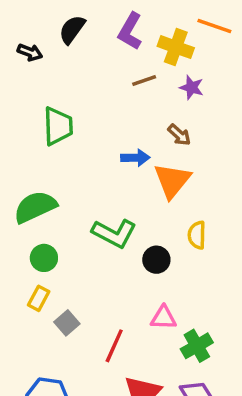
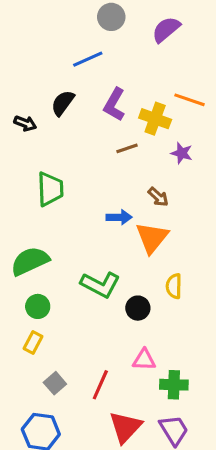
purple star: (192, 87) -> (182, 153), moved
gray square: (67, 323) -> (55, 383), moved
green cross: (197, 346) -> (174, 385), turned 32

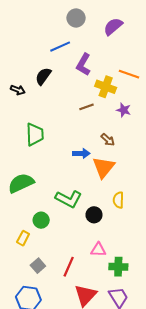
purple L-shape: (114, 105) -> (83, 65), moved
green circle: (38, 306) -> (41, 220), moved

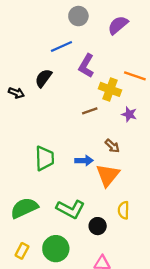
green trapezoid: (35, 134) -> (45, 158), moved
green semicircle: (21, 183) -> (24, 208), moved
green circle: (41, 220) -> (56, 249), moved, size x1.5

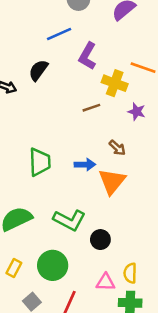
yellow semicircle: (124, 210) -> (130, 273), moved

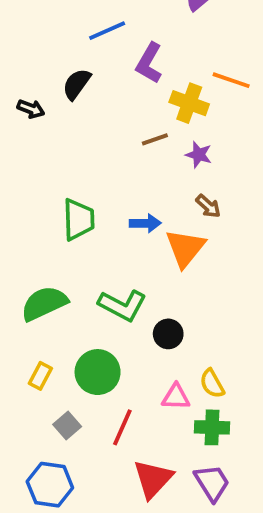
purple star: (137, 112) -> (199, 155), moved
brown arrow: (117, 148) -> (208, 206), moved
yellow semicircle: (130, 273) -> (212, 384), turned -30

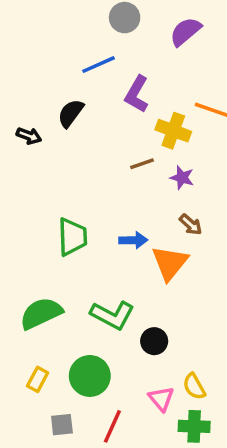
pink triangle: (176, 397) -> (161, 399), turned 48
gray square: (67, 425) -> (62, 425), turned 35

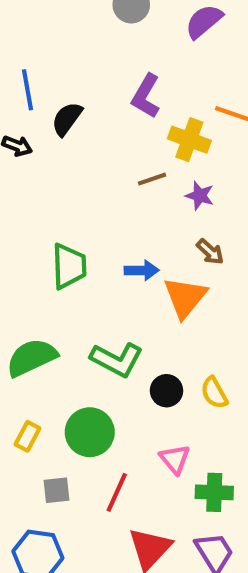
blue line: (98, 65) -> (27, 90), moved, turned -76
yellow semicircle: (194, 386) -> (214, 393), moved

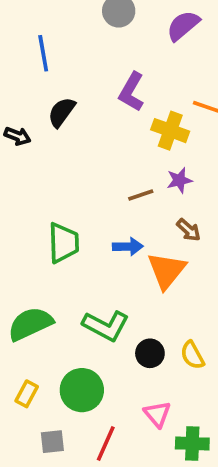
blue line: (27, 90) -> (43, 53), moved
brown line: (152, 179) -> (141, 195), moved
purple star: (200, 196) -> (179, 180), turned -30

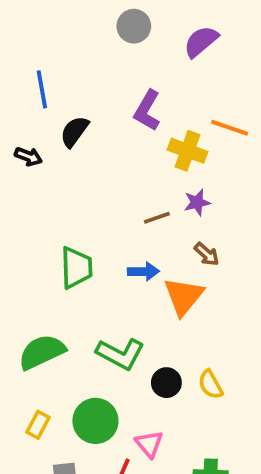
blue line: (43, 53) -> (42, 89), moved
pink triangle: (157, 414) -> (149, 444), moved

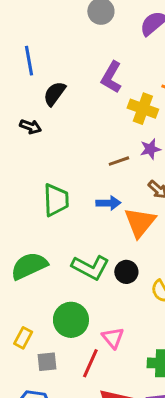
black arrow: (28, 156) -> (31, 127), moved
black circle: (166, 383) -> (126, 272), moved
yellow rectangle: (38, 425) -> (23, 338), moved

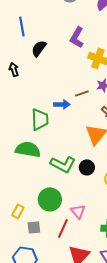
black arrow: (31, 127) -> (14, 69), moved, turned -128
blue arrow: (108, 203) -> (62, 104), moved
green semicircle: (29, 266) -> (28, 149), moved, turned 35

